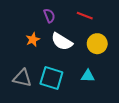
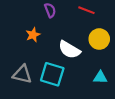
white semicircle: (62, 42) -> (69, 50), moved
cyan triangle: (88, 76) -> (100, 77), moved

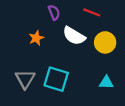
white semicircle: (69, 50) -> (74, 36), moved
gray triangle: (22, 74) -> (25, 79), turned 48

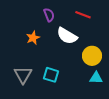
yellow circle: (105, 42) -> (92, 56), moved
cyan square: (56, 79) -> (51, 75), size x0.7

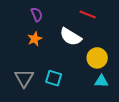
purple semicircle: (49, 15) -> (37, 14), moved

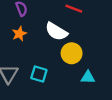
yellow circle: (97, 58) -> (72, 53), moved

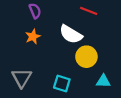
cyan square: (39, 74) -> (62, 83), moved

